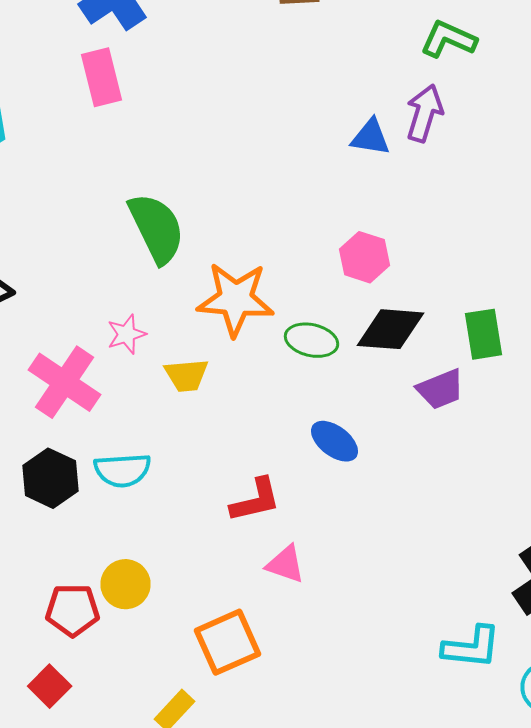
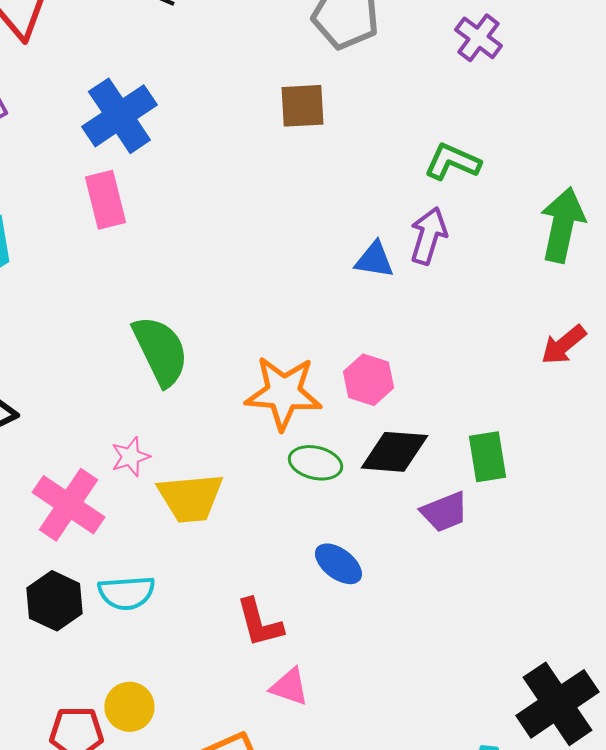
orange star: (236, 299) -> (283, 393), moved
yellow trapezoid: (186, 375) -> (190, 498), size x1.5
red L-shape: (256, 500) -> (259, 623), turned 88

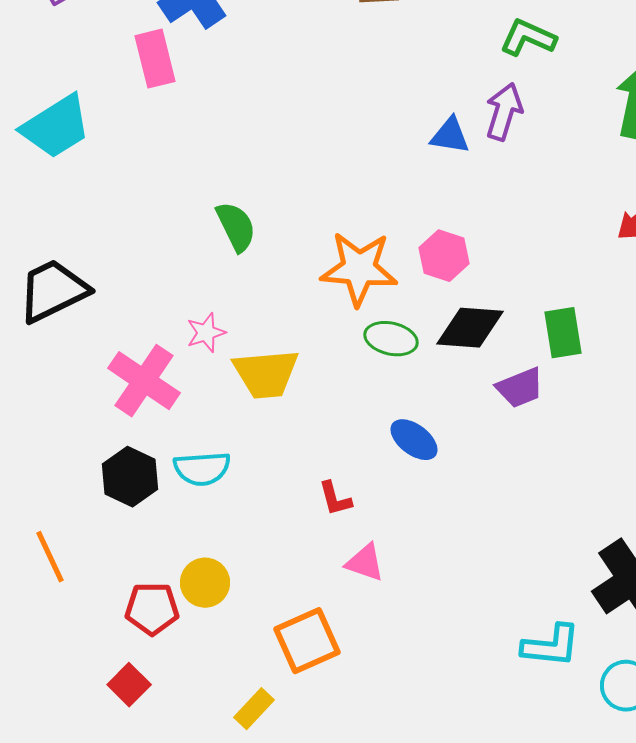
pink rectangle: (105, 200) -> (155, 59), moved
green semicircle: (160, 351) -> (236, 227), size x0.7
red L-shape: (259, 623) -> (335, 499), size x0.7

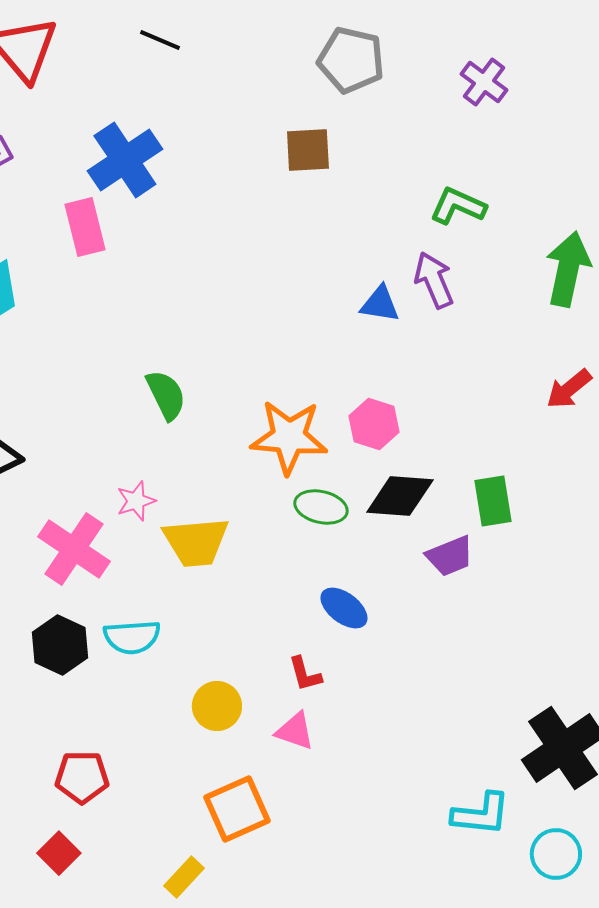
purple arrow: (504, 112) -> (434, 280), turned -40
red L-shape: (335, 499) -> (305, 674), moved
yellow circle: (205, 583) -> (217, 706), moved

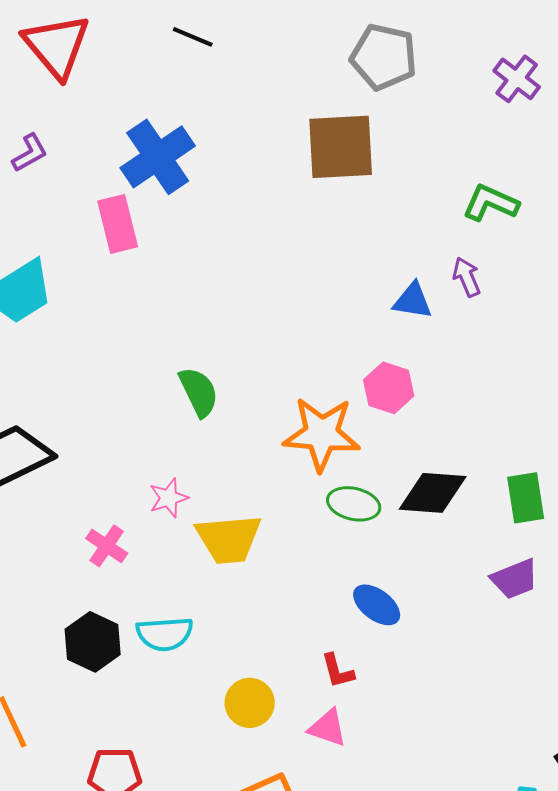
brown square: (308, 150) -> (341, 147), size x1.5
purple arrow: (434, 280) -> (467, 277), size x0.7
pink hexagon: (374, 424) -> (389, 388), moved
pink cross: (74, 549) -> (107, 546), size x0.6
purple trapezoid: (450, 556) -> (515, 579), moved

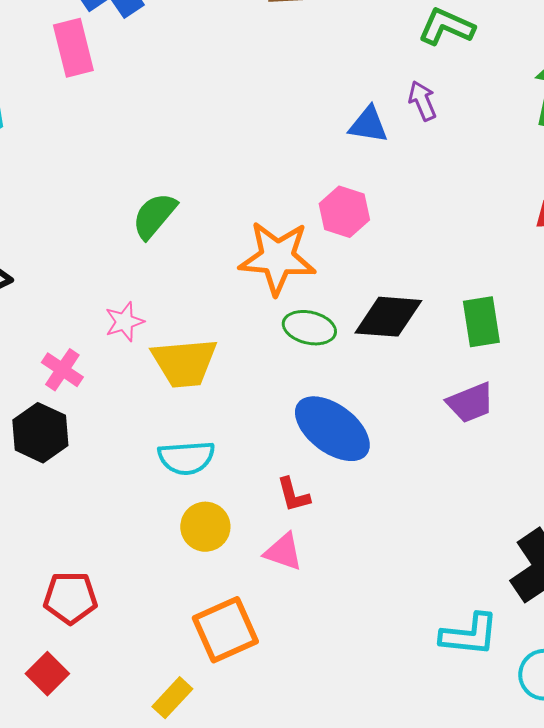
green semicircle: (199, 392) -> (154, 216), turned -114
blue ellipse: (377, 605) -> (332, 429), size x1.6
cyan semicircle: (165, 634) -> (186, 458), moved
black hexagon: (93, 642) -> (40, 433), moved

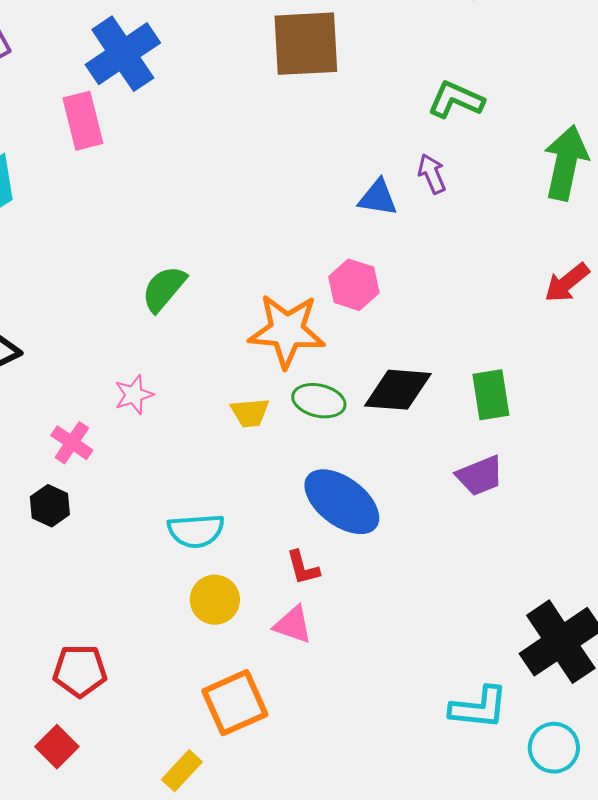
yellow trapezoid: (184, 363) -> (250, 413), moved, size x0.6
black hexagon: (40, 433) -> (50, 506), size x0.7

